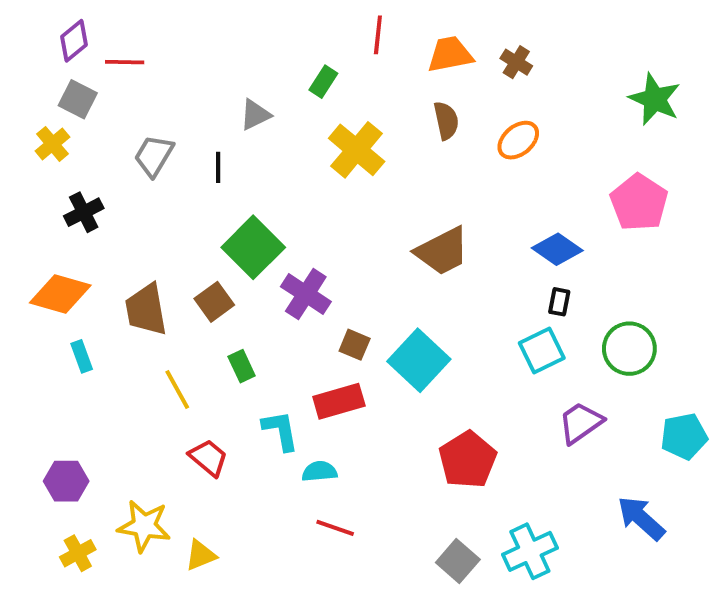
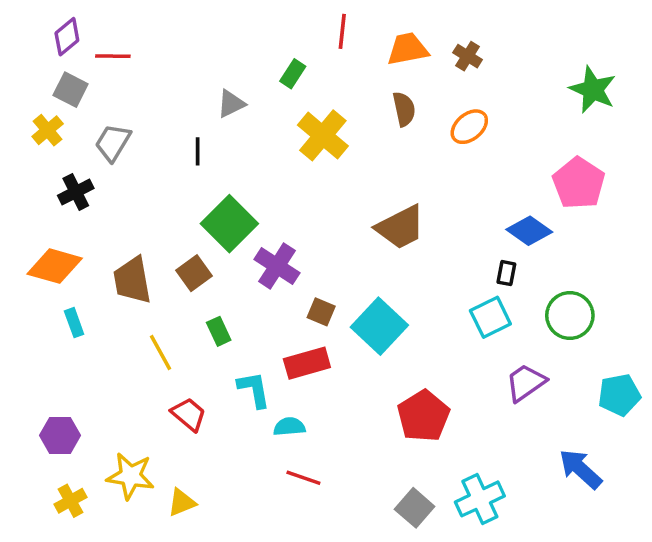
gray trapezoid: (154, 156) -> (113, 143), moved
blue diamond: (557, 249) -> (529, 231), moved

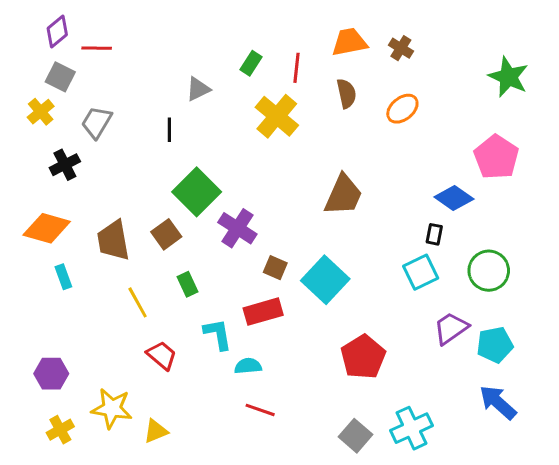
red line: (342, 31) -> (296, 68), moved
brown trapezoid: (400, 227) -> (343, 195), turned -39
cyan pentagon: (619, 395) -> (495, 345), moved

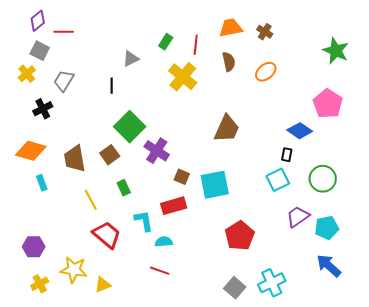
cyan square: (325, 280) -> (215, 185), turned 36
red trapezoid: (162, 355) -> (107, 235), size x1.4
red line: (260, 410) -> (160, 271), moved

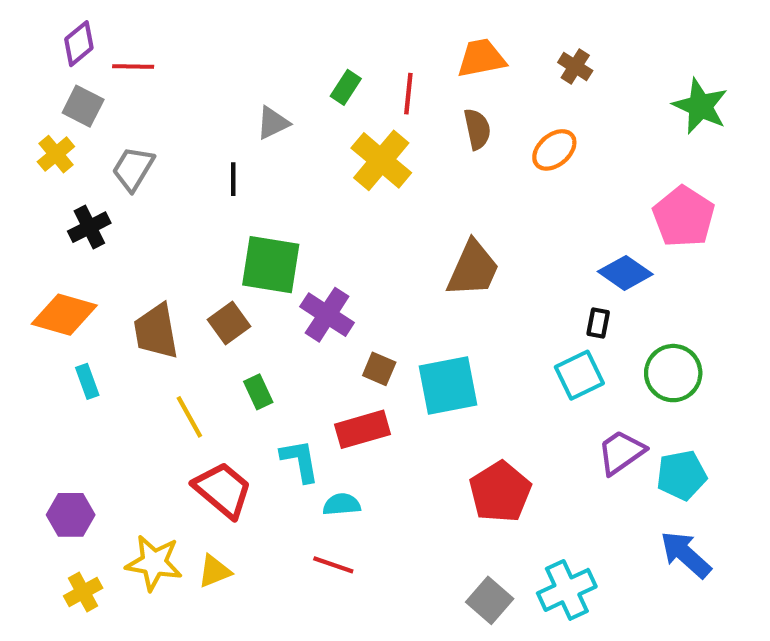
brown cross: (265, 32) -> (575, 67), moved
green square: (130, 127) -> (271, 265), turned -36
yellow triangle: (103, 285) -> (214, 571), moved

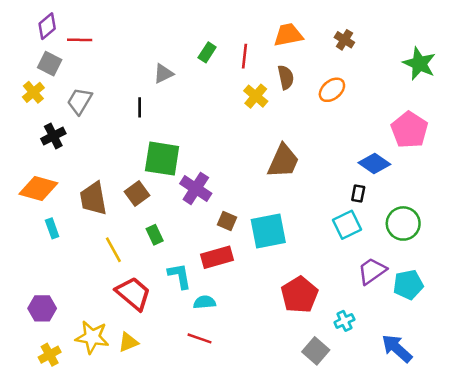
yellow cross: (381, 160) -> (256, 96), moved, size x0.7
blue arrow: (686, 554) -> (397, 348), moved
cyan cross: (567, 590) -> (344, 321), moved, size x0.6
gray square: (490, 600) -> (316, 351), moved

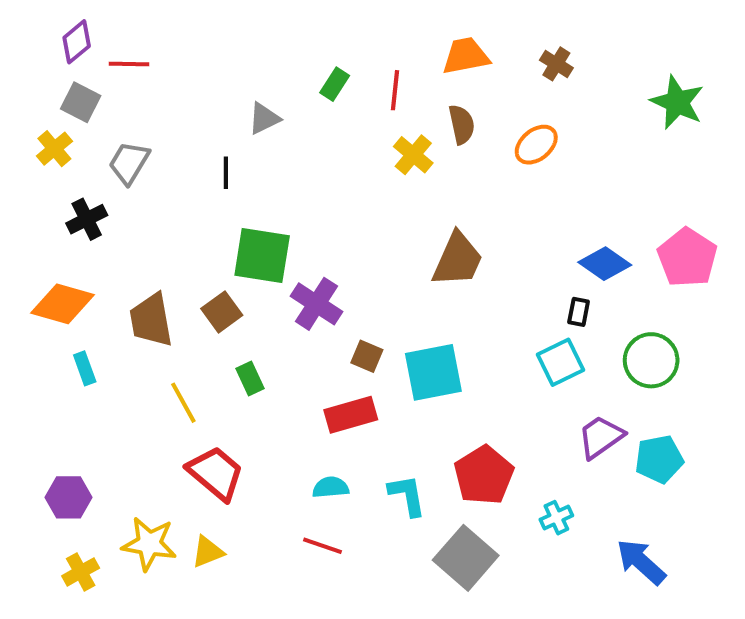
pink pentagon: (409, 130) -> (687, 257), moved
cyan L-shape: (180, 276) -> (407, 495), moved
gray square: (316, 351) -> (466, 558), moved, size x1.4

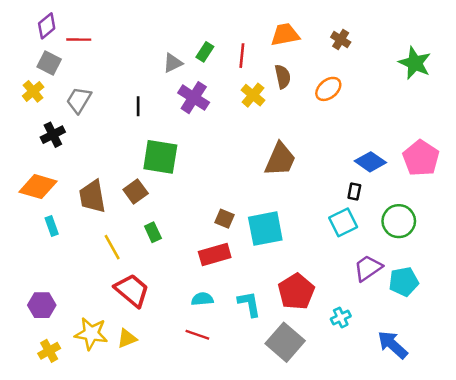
gray triangle: (264, 118) -> (173, 63), moved
purple cross: (316, 304) -> (194, 98), moved

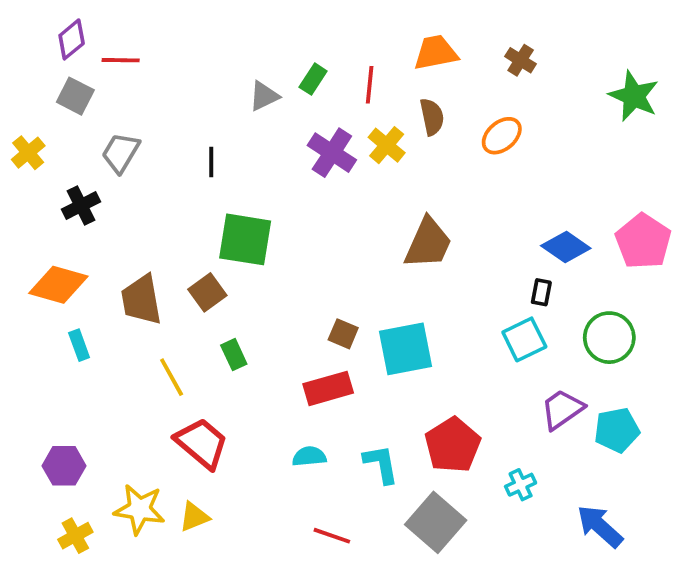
yellow cross: (33, 91) -> (28, 153), moved
purple cross: (194, 98) -> (332, 153), moved
red line: (197, 335) -> (332, 536), moved

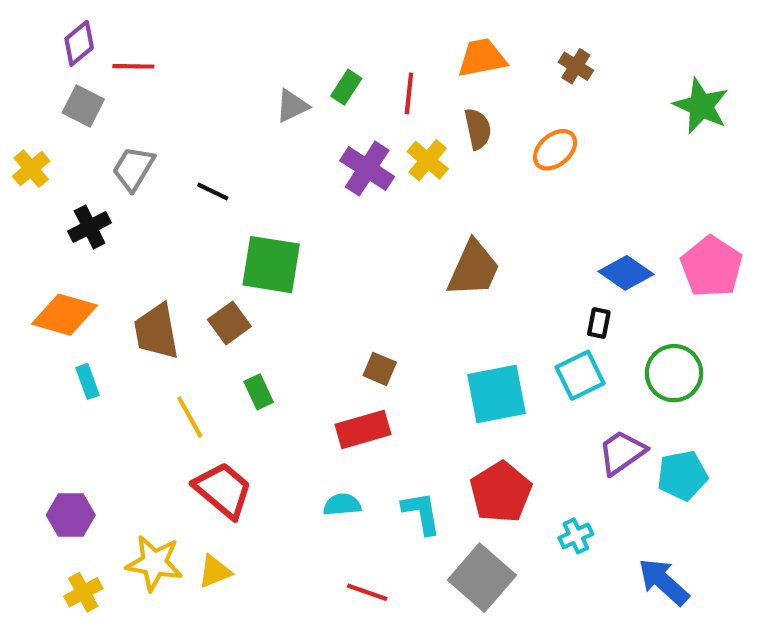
black line: (211, 162) -> (213, 192), moved, turned -64
cyan square: (405, 349) -> (497, 394), moved

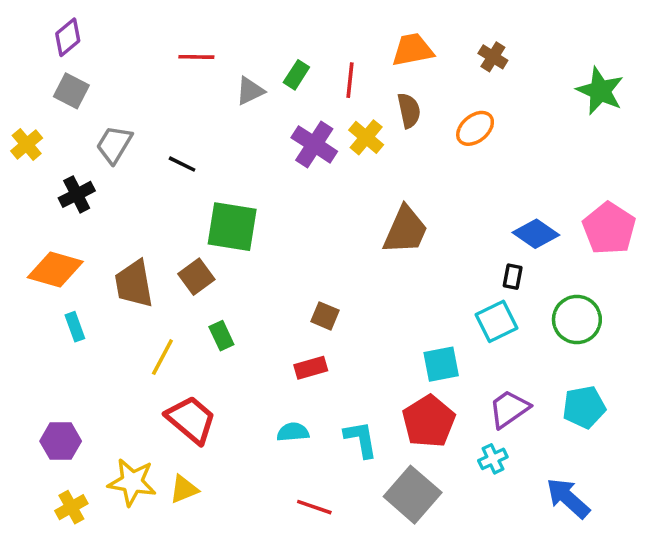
red line: (133, 66) -> (196, 57), moved
cyan square: (497, 394) -> (441, 364), moved, size x0.7
yellow line: (190, 417) -> (162, 357), turned 57
red rectangle: (363, 429) -> (311, 368), size x0.7
purple trapezoid: (622, 452) -> (509, 409), moved

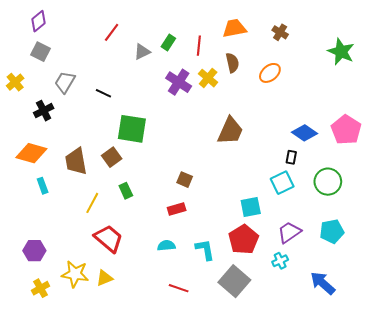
red line: (196, 57) -> (112, 32), turned -54

